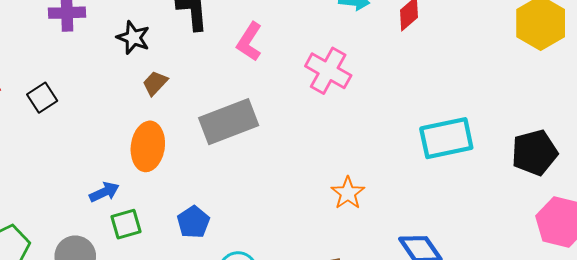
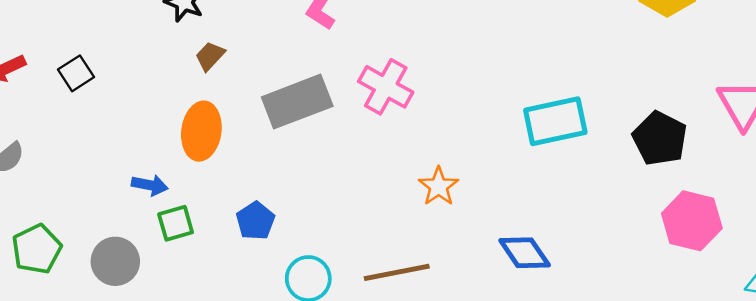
pink cross: (328, 71) -> (386, 87), moved
black pentagon: (534, 153) -> (660, 138), turned -30
blue arrow: (104, 192) -> (150, 185), turned 36

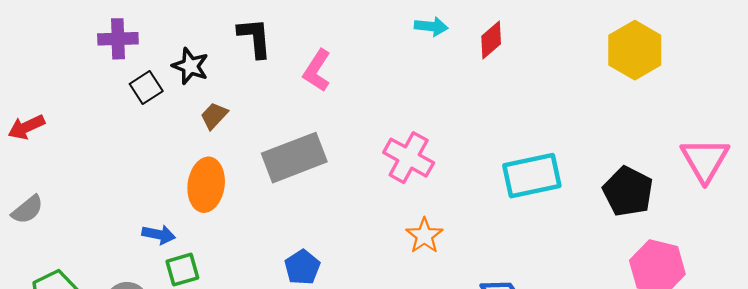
black square: (76, 73) -> (146, 87), moved
pink cross: (386, 87) -> (409, 158), moved
blue pentagon: (255, 221) -> (302, 267), moved

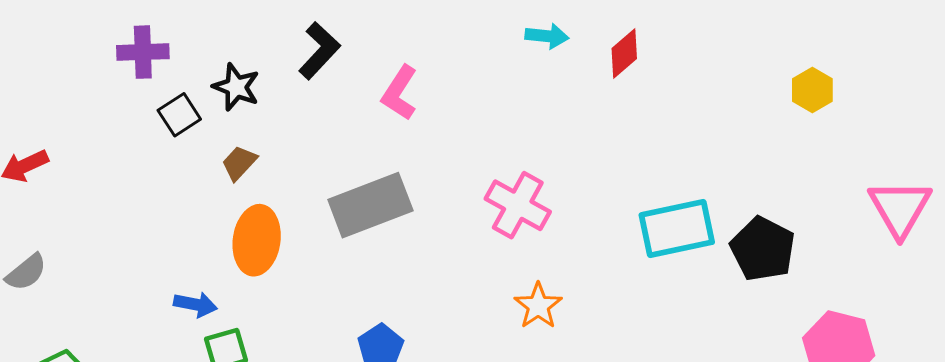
black L-shape: (255, 38) -> (319, 51), turned 48
yellow hexagon: (635, 50) -> (812, 90), moved, size x0.6
brown trapezoid: (214, 116) -> (239, 163), moved
black pentagon: (628, 192) -> (763, 249), moved

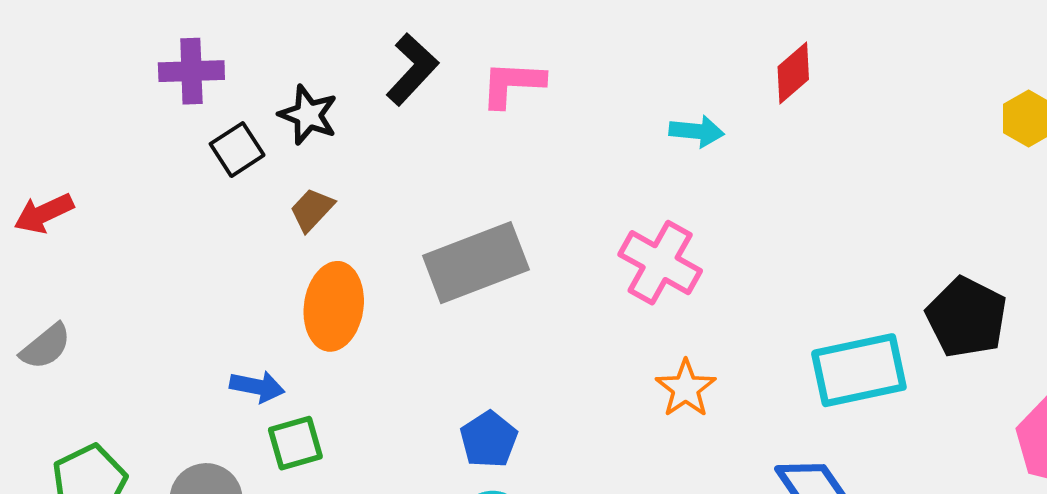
cyan arrow: (547, 36) -> (697, 131), moved
pink L-shape: (400, 93) -> (512, 84), moved, turned 60
cyan rectangle: (677, 229) -> (859, 370), moved

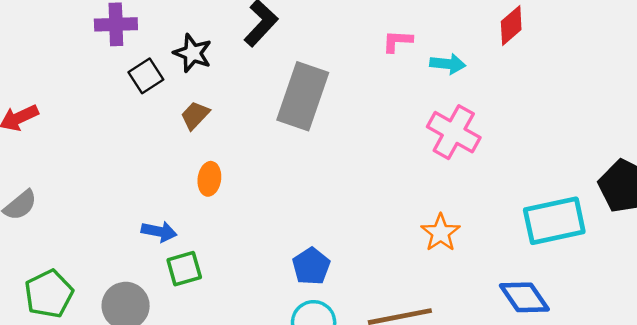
pink L-shape: (512, 84) -> (397, 41), moved, size x0.7
gray rectangle: (476, 263) -> (303, 96), moved, turned -50
pink cross: (660, 263) -> (454, 132), moved
orange ellipse: (334, 306) -> (209, 179), size x0.6

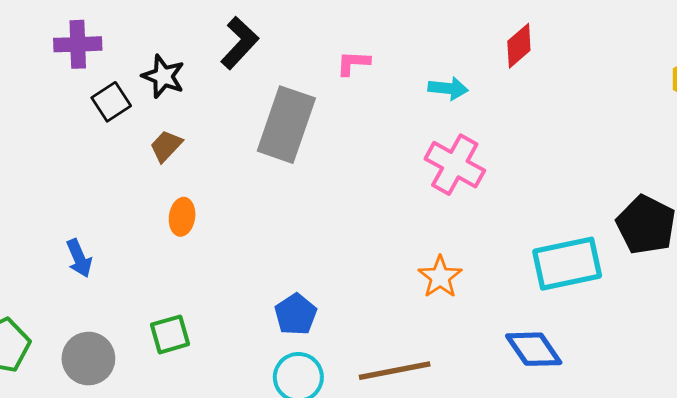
pink L-shape: (397, 41) -> (353, 63), moved
blue arrow: (159, 232) -> (79, 258), moved, turned 56
green square: (184, 269) -> (170, 334), moved

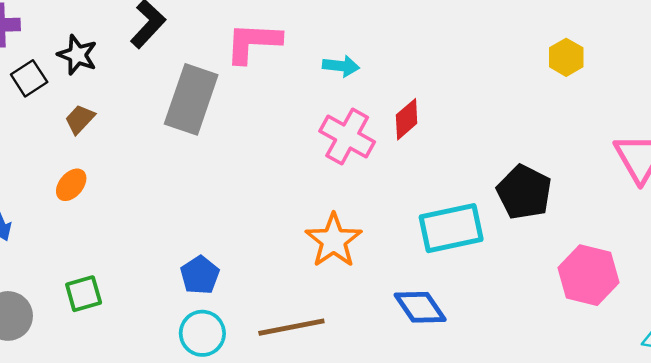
red diamond: (519, 46) -> (407, 119), moved
pink L-shape: (353, 63) -> (253, 42), size x1.8
orange ellipse: (182, 217) -> (71, 185), moved, turned 32
orange star: (440, 277) -> (334, 240), size x1.4

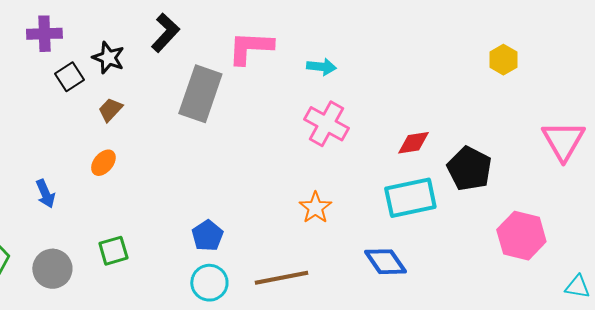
red diamond: (407, 119) -> (413, 143), moved, turned 32
orange star: (334, 240) -> (315, 208), size x0.7

